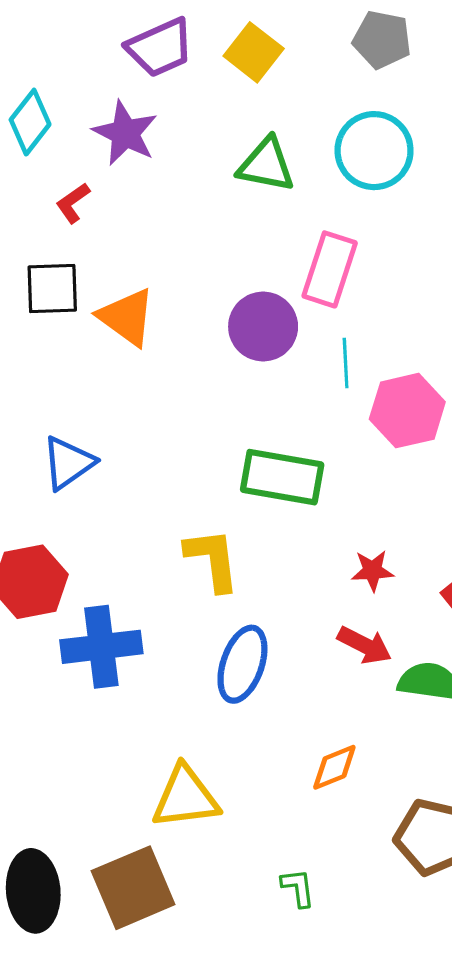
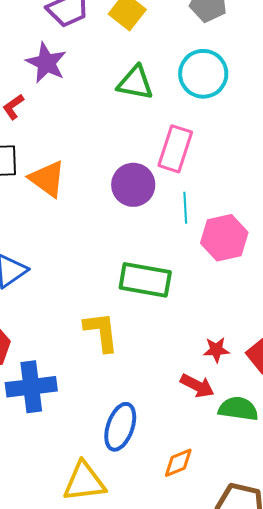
red star: (372, 571) -> (216, 350), moved
blue ellipse: (242, 664) -> (120, 427), moved

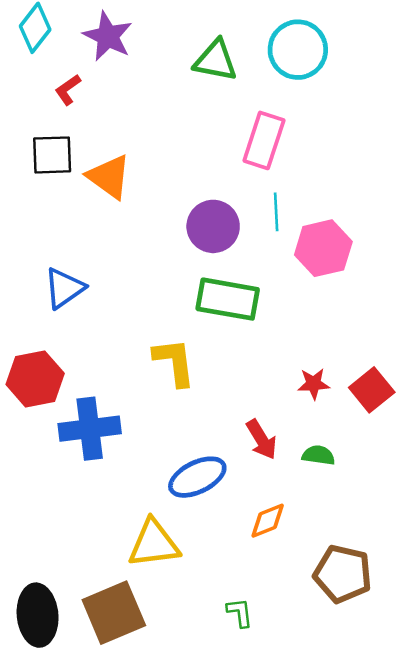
purple circle: (133, 185) -> (213, 226), moved
red arrow: (197, 386) -> (262, 440), moved, turned 32
green semicircle: (238, 409) -> (318, 455), moved, size x0.7
blue ellipse: (120, 427) -> (197, 477), turned 45

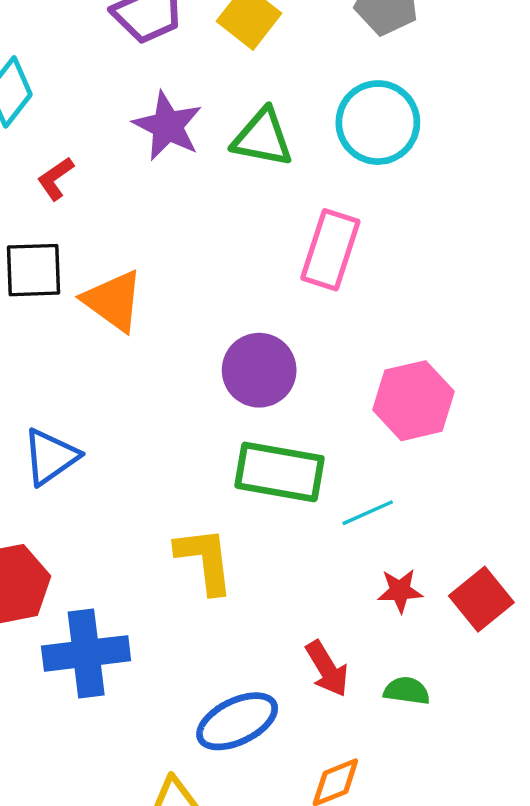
purple star: (108, 36) -> (168, 126), moved
cyan line: (276, 212) -> (368, 513), moved, turned 69

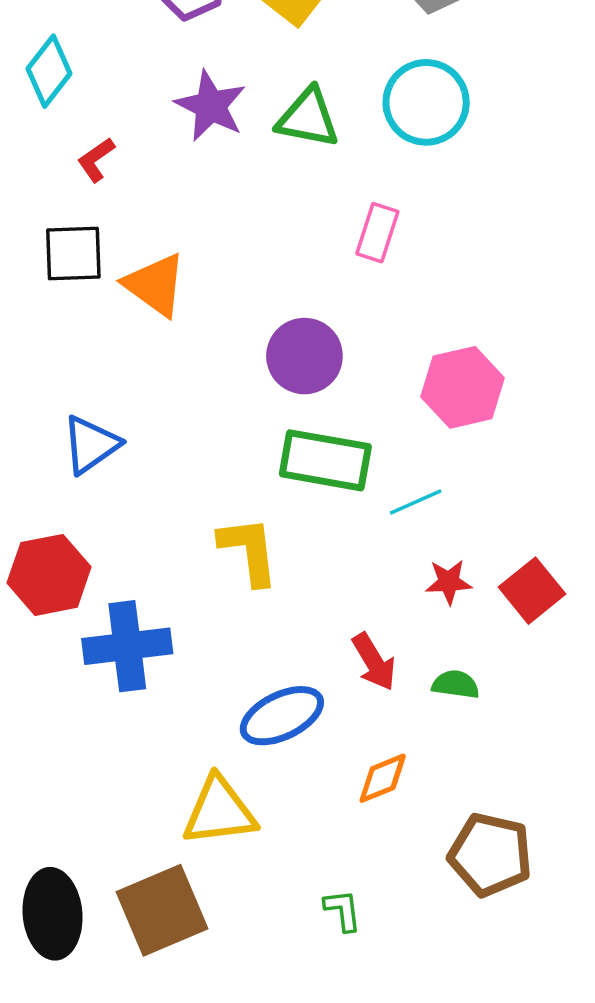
pink rectangle: (330, 250) -> (377, 233), size x0.7

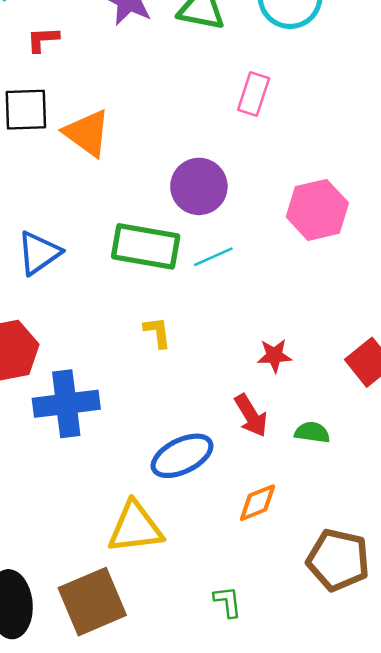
red L-shape: (96, 160) -> (43, 39), turned 32
green rectangle: (325, 460) -> (146, 246), moved
cyan line: (416, 502) -> (213, 257), moved
yellow L-shape: (249, 551) -> (157, 332), size x0.6
red star: (449, 582) -> (274, 356), moved

